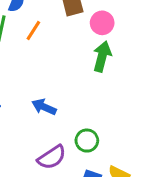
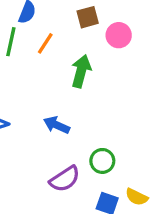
green arrow: (102, 56) -> (81, 71), moved

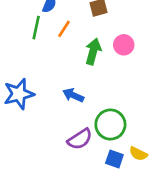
pink circle: (119, 35) -> (124, 45), moved
green circle: (102, 161) -> (110, 125), size x1.5

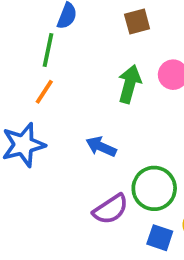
orange line: (64, 29) -> (44, 92), moved

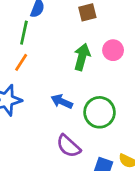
green circle: (154, 188) -> (100, 112), moved
purple semicircle: (111, 209) -> (68, 146), turned 75

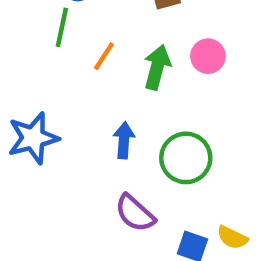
orange line: (21, 62) -> (104, 56), moved
blue arrow: (62, 101) -> (124, 140), turned 70

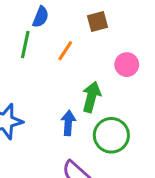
orange line: (104, 56) -> (65, 51), moved
green arrow: (157, 67) -> (91, 97), moved

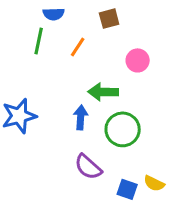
blue semicircle: (41, 17) -> (54, 14), turned 66
green arrow: (91, 97) -> (103, 92), turned -104

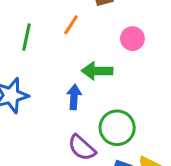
green line: (39, 41) -> (26, 37), moved
green circle: (123, 129) -> (117, 128), moved

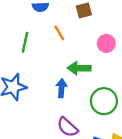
orange line: (71, 25) -> (59, 33), turned -63
green circle: (117, 128) -> (104, 101), moved

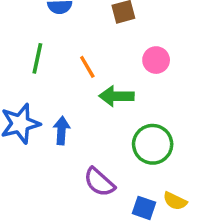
orange line: (59, 33) -> (87, 67), moved
blue arrow: (62, 88) -> (61, 131), moved

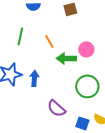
pink circle: (156, 60) -> (86, 49), moved

